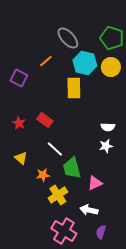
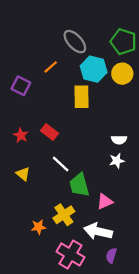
orange star: (43, 175) -> (38, 227), moved
white arrow: (89, 210) -> (98, 231), size x1.4

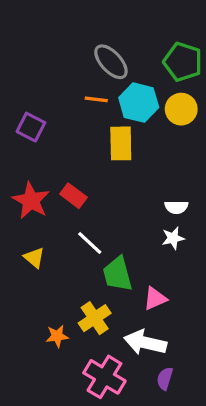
orange line: (51, 67) -> (96, 99), moved, turned 48
red star: (21, 135) -> (31, 201), size x1.6

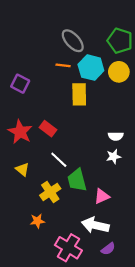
yellow cross: (95, 318) -> (50, 192), moved
purple semicircle: (165, 379) -> (108, 249), turned -144

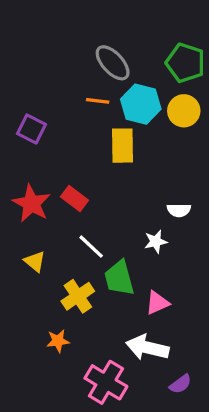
white star: (113, 157) -> (156, 242), moved
purple semicircle: (108, 249) -> (180, 384), moved

